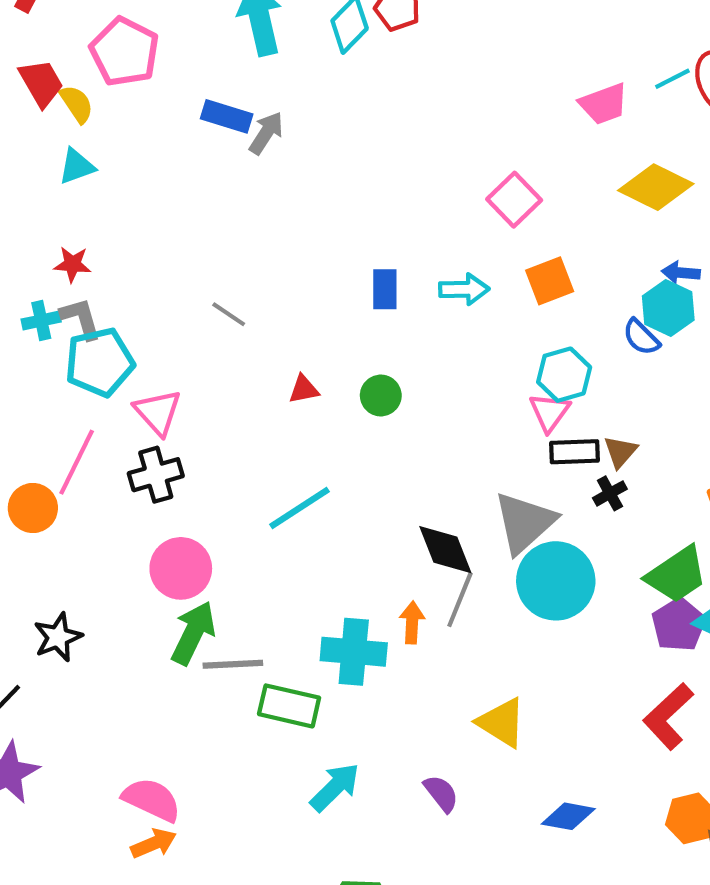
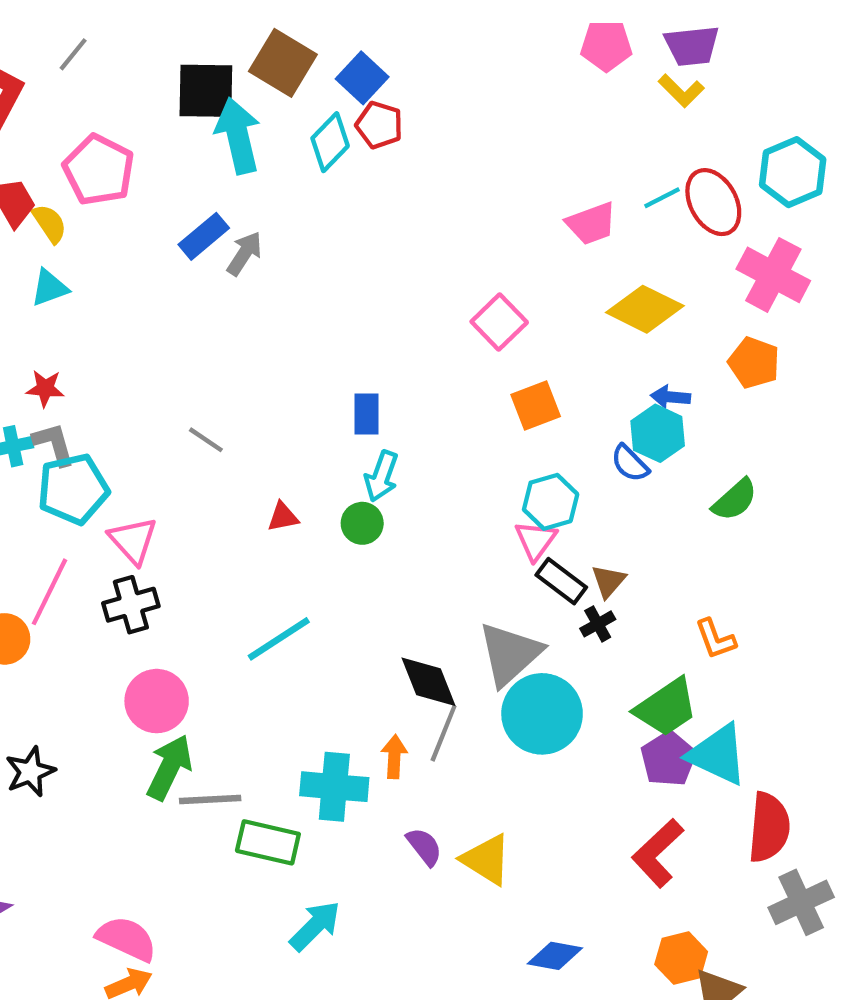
blue rectangle: (227, 116) -> (204, 236), turned -57
cyan arrow: (464, 289) -> (381, 476), moved, turned 111
black rectangle: (575, 452) -> (561, 581), turned 39
purple semicircle: (441, 793) -> (424, 847), moved

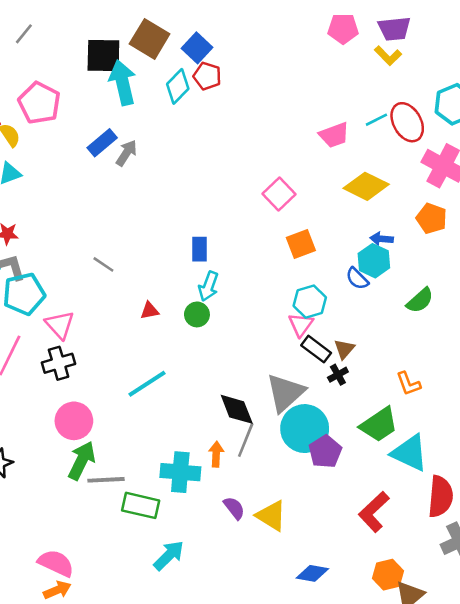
purple pentagon: (668, 759) -> (325, 452), moved

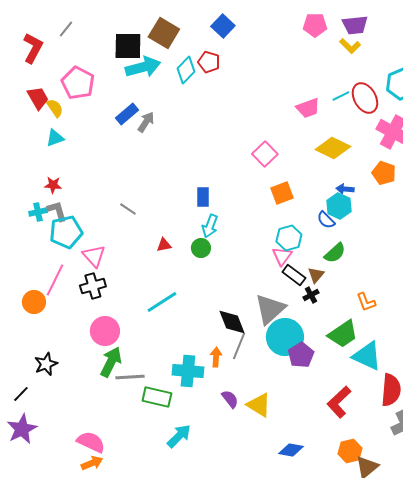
blue square: (197, 48) -> (223, 26), moved
cyan arrow: (123, 82) -> (143, 67), turned 88
green semicircle: (420, 300) -> (335, 253), moved

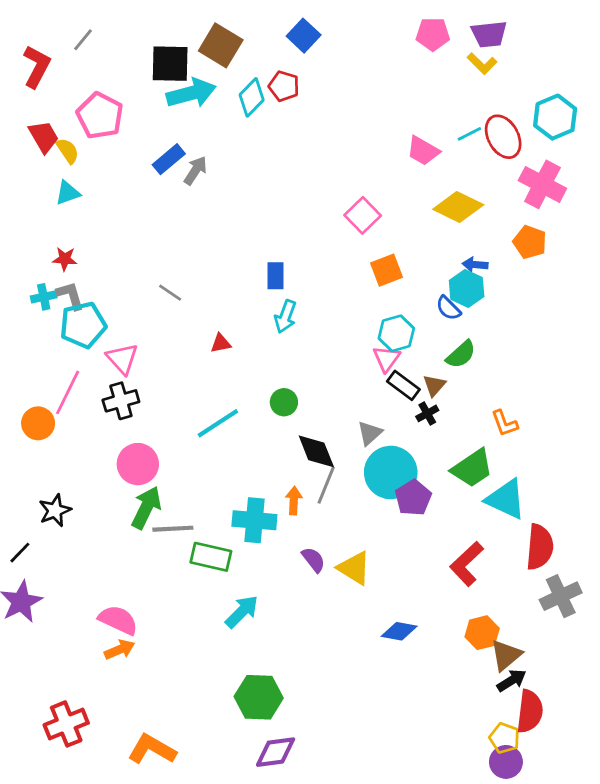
pink trapezoid: (308, 108) -> (423, 151), turned 50
green circle: (201, 248) -> (284, 402), moved
gray triangle: (270, 309) -> (370, 433), size x0.6

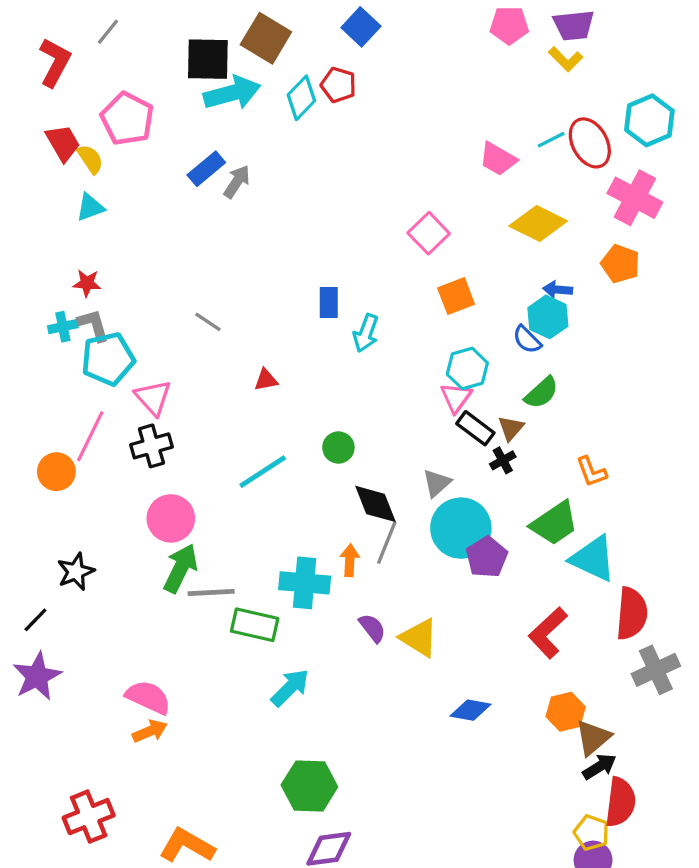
cyan arrow: (285, 317) -> (366, 333), moved

